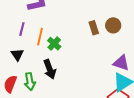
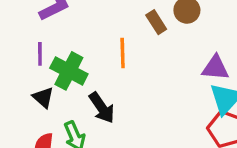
orange line: (40, 37) -> (123, 53), moved
green cross: (54, 44) -> (69, 71), moved, size x1.5

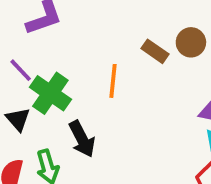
brown rectangle: (156, 22) -> (155, 51), turned -30
purple line: (40, 54) -> (21, 70), turned -50

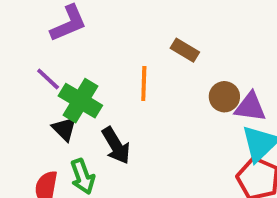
brown circle: (191, 42) -> (224, 97), moved
black triangle: (18, 119) -> (64, 129), moved

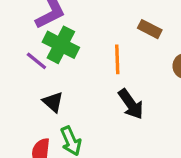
green cross: (80, 101) -> (61, 45), moved
black arrow: (116, 145) -> (131, 104), moved

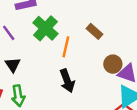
green cross: (61, 45) -> (45, 28), moved

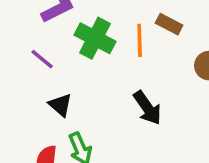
orange line: (66, 47) -> (140, 40), moved

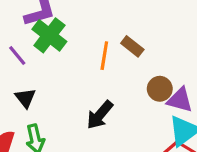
green cross: (95, 38) -> (49, 35), moved
black arrow: (147, 108) -> (100, 115), turned 64

